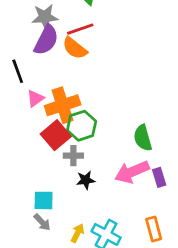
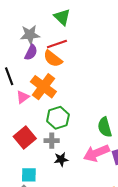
purple semicircle: (46, 40) -> (31, 52), size x0.7
orange cross: (63, 105) -> (43, 87), moved, turned -35
red square: (56, 135) -> (25, 138), moved

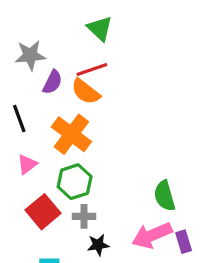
gray star: (30, 35) -> (30, 55), moved
pink triangle: (23, 97) -> (27, 164), moved
green hexagon: (58, 118) -> (75, 182), moved

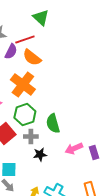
red line: (92, 69) -> (25, 40), moved
green semicircle: (165, 196) -> (53, 124), moved
pink arrow: (152, 235) -> (74, 148), size x0.7

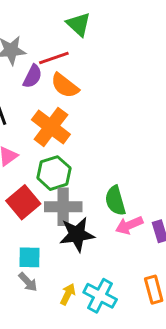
green semicircle: (53, 124) -> (115, 201), moved
gray cross: (31, 136) -> (63, 207), size x1.6
black star: (40, 154) -> (77, 234), size x1.6

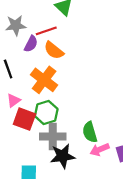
red square: (23, 202) -> (24, 119), moved, turned -30

